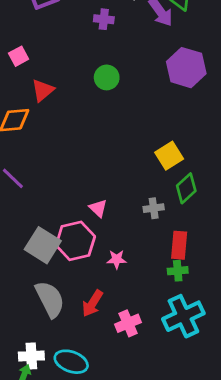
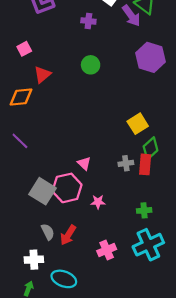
red rectangle: (179, 245) -> (145, 164), moved
gray semicircle: (50, 299) -> (48, 232), size x0.6
red arrow: (92, 303) -> (68, 235), moved
white cross: (31, 356) -> (34, 260), moved

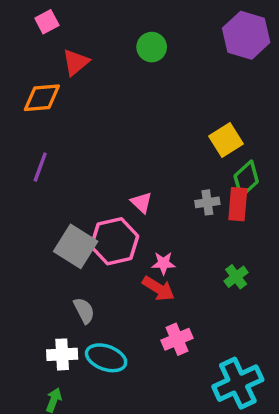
purple line: (20, 141) -> (40, 167), turned 66
green cross: (144, 210) -> (236, 277), turned -32
red arrow: (68, 235) -> (158, 289), moved, turned -90
cyan cross: (148, 245) -> (238, 383), moved
cyan ellipse: (64, 279) -> (106, 358), moved

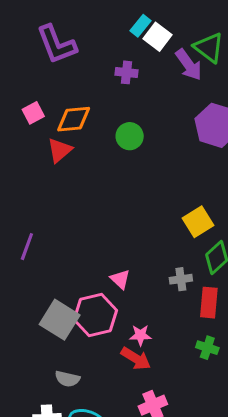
orange diamond: (42, 98) -> (74, 119), moved
red rectangle: (238, 204) -> (209, 303), moved
green cross: (236, 277) -> (207, 348), turned -35
gray semicircle: (84, 311) -> (67, 379), turned 130

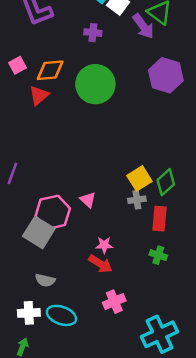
green circle: (130, 136) -> (95, 84), size x1.8
yellow square: (198, 222) -> (139, 178), moved
pink hexagon: (95, 315) -> (53, 212), moved

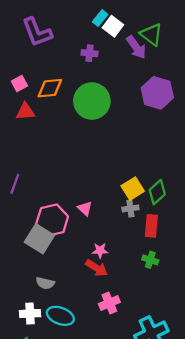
red triangle: (39, 95) -> (25, 112), moved, turned 36

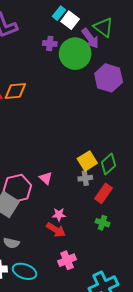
orange diamond: (50, 88) -> (15, 91), moved
green circle: (92, 101) -> (75, 54), moved
red rectangle: (151, 226) -> (103, 193), turned 30

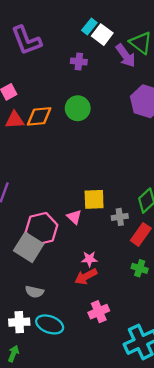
green circle: (75, 54) -> (78, 108), moved, size x0.7
yellow square: (87, 161) -> (94, 199), moved, turned 30
red arrow: (56, 230) -> (86, 277), turned 120

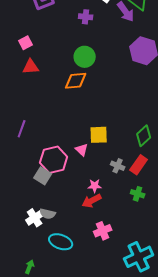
orange diamond: (39, 116) -> (76, 81), moved
gray cross: (120, 217) -> (118, 166), moved, turned 32
gray square: (29, 247) -> (43, 176), size x0.7
white cross: (19, 322) -> (35, 218), moved, turned -30

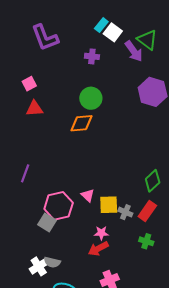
yellow square: (99, 135) -> (109, 205), moved

